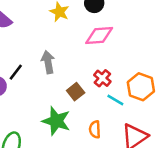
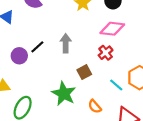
red cross: (102, 78) -> (106, 53), moved
orange semicircle: (95, 129) -> (95, 106), turned -48

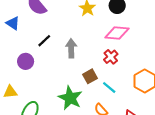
black line: (37, 47) -> (44, 41), moved
cyan line: (116, 85) -> (109, 87), moved

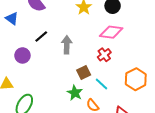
green star: (70, 98) -> (75, 93), moved, size x0.7

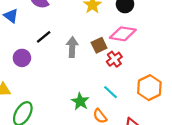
brown square: (84, 72) -> (99, 45), moved

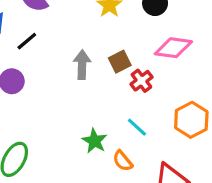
pink diamond: (123, 34) -> (173, 48), moved
black line: (44, 37) -> (27, 41), moved

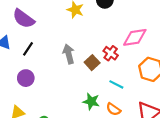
pink diamond: (173, 48) -> (135, 37), moved
brown square: (120, 62) -> (92, 63), moved

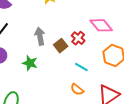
pink diamond: (135, 37) -> (101, 25), turned 55
green star: (91, 101) -> (30, 63), moved

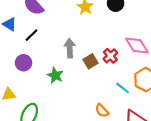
cyan line: (81, 67) -> (123, 88), moved

